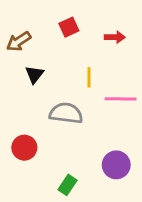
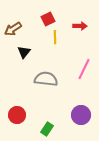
yellow line: (89, 77) -> (55, 37), moved
pink line: (121, 99) -> (84, 69), turned -65
red circle: (24, 148) -> (17, 115), moved

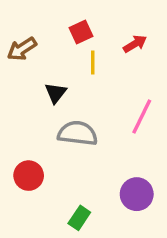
red arrow: (80, 26) -> (135, 44), turned -32
black triangle: (24, 52) -> (56, 93), moved
red circle: (17, 115) -> (29, 176), moved

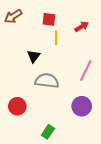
red square: (81, 32) -> (49, 19), turned 32
brown arrow: (22, 49) -> (13, 16), moved
purple circle: (137, 194) -> (82, 106), moved

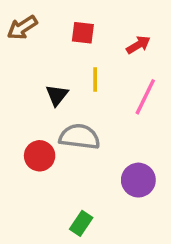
yellow line: (56, 38) -> (95, 80), moved
pink line: (86, 70) -> (145, 97), moved
red circle: (17, 106) -> (40, 156), moved

